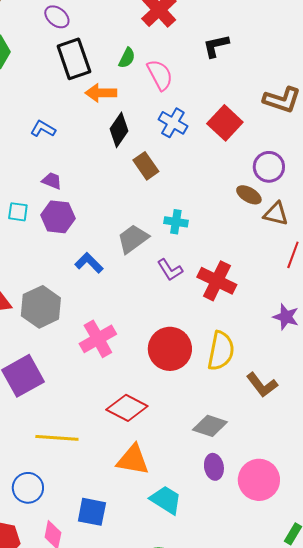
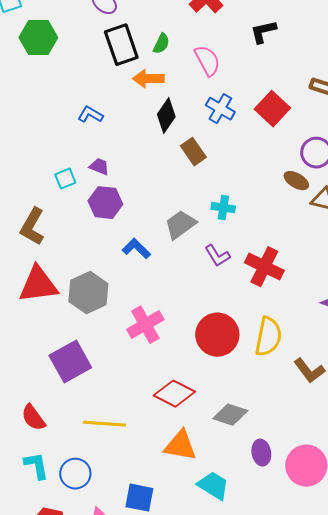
green semicircle: (127, 58) -> (161, 44), moved
cyan square: (18, 212) -> (65, 179), moved, turned -30
gray diamond: (210, 426) -> (230, 415), moved

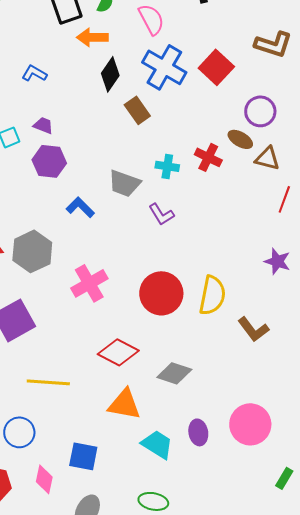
blue cross: (220, 109) -> (164, 67), size x1.5
gray trapezoid: (180, 225) -> (124, 183), turned -124
red cross: (264, 267) -> (208, 157), moved, size x0.7
purple ellipse: (261, 453) -> (198, 432), moved

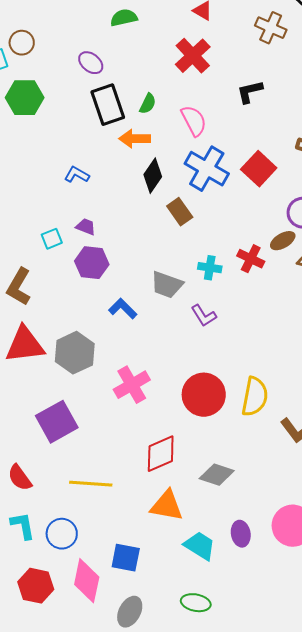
brown ellipse: (240, 139) -> (283, 241), turned -60
red diamond: (118, 352) -> (161, 454), turned -51
pink diamond: (44, 479) -> (87, 581), size x1.5

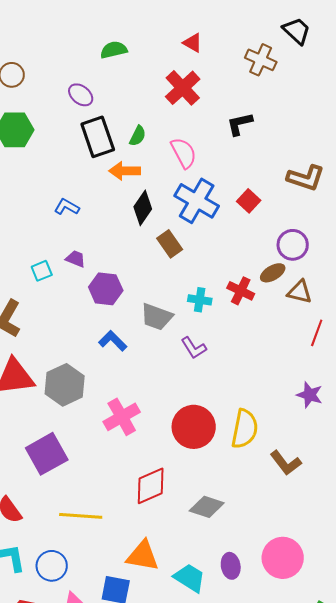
red square: (259, 169) -> (249, 201), size x0.7
purple hexagon: (92, 263) -> (106, 289), moved
orange triangle: (167, 506) -> (143, 556), moved

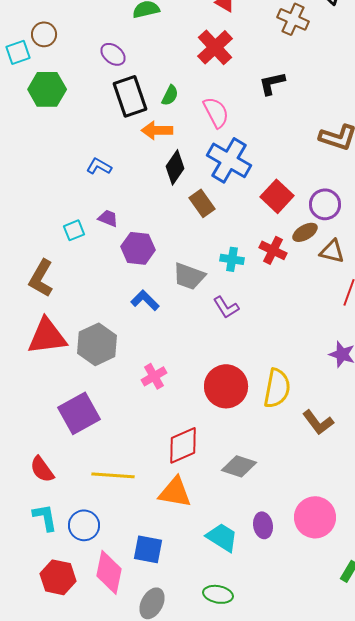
red square: (249, 201) -> (277, 196), moved, size x1.4
pink cross: (122, 417) -> (154, 376), size x0.7
orange triangle: (143, 556) -> (175, 492), moved

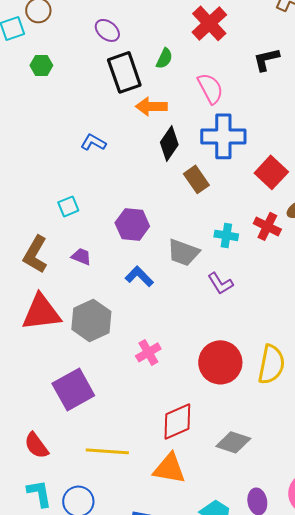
green hexagon: (47, 89) -> (41, 65), size x0.6
green semicircle: (170, 95) -> (164, 58), moved
blue cross: (229, 160) -> (223, 136), turned -30
purple trapezoid: (108, 218) -> (81, 256), moved

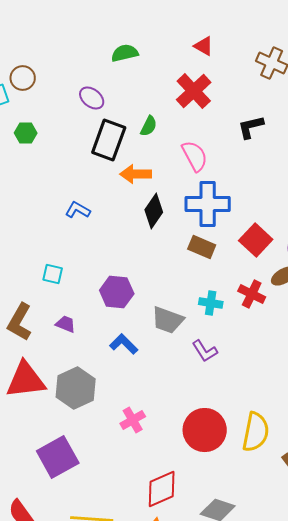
black rectangle: (124, 72) -> (109, 140), turned 39
brown rectangle: (196, 179) -> (202, 247), moved, turned -32
cyan square: (68, 206) -> (53, 274), turned 35

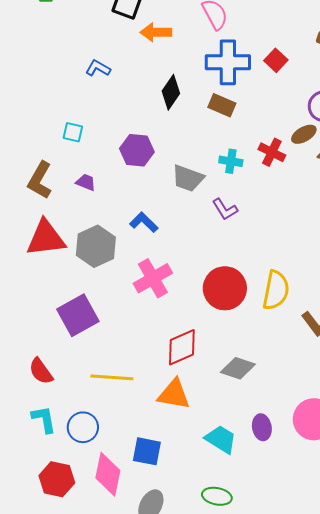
black diamond: (154, 211) -> (171, 92), moved
red square: (256, 240) -> (276, 60), moved, size x0.7
blue L-shape: (124, 344) -> (144, 222), moved
pink cross: (133, 420) -> (153, 278), size x1.5

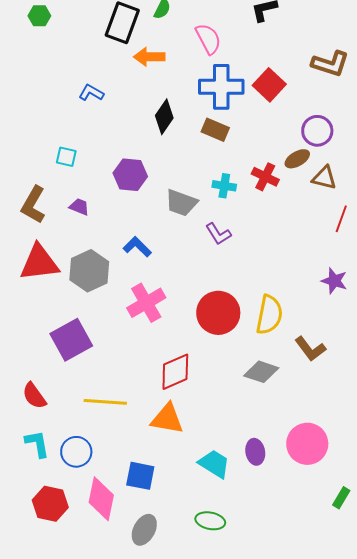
red square: (276, 60) -> (269, 85), size x1.4
gray diamond: (238, 368) -> (261, 372), moved

